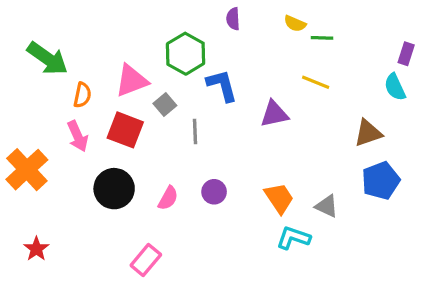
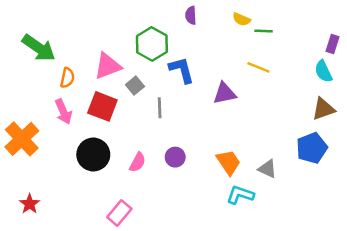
brown triangle: (368, 133) -> (323, 109), moved

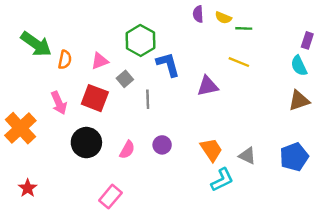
purple semicircle: (191, 15) -> (198, 14), moved
pink triangle: (108, 66) -> (100, 61), size x0.7
orange semicircle: (67, 78) -> (65, 60), moved
blue pentagon: (312, 148) -> (294, 157), moved
cyan L-shape: (240, 195) -> (222, 180), turned 135

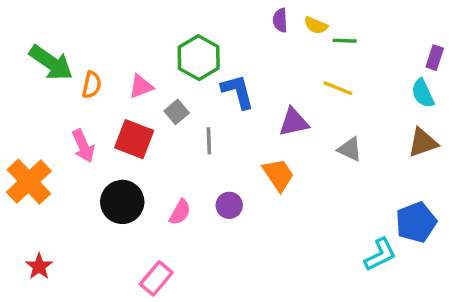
orange trapezoid: (211, 150) -> (278, 175), moved
gray triangle: (247, 156) -> (350, 149), moved
cyan L-shape: (222, 180) -> (380, 255), moved

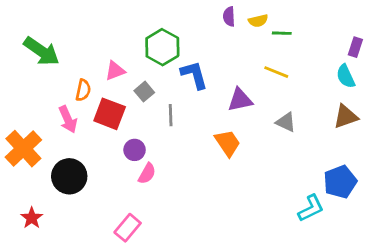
yellow semicircle: (316, 25) -> (258, 21), turned -36
orange semicircle: (92, 85) -> (83, 90), moved
black circle: (122, 202) -> (69, 176), moved
purple circle: (229, 205) -> (135, 150), moved

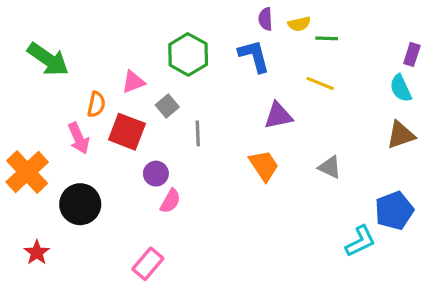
blue L-shape: (194, 75) -> (254, 56), moved
gray triangle: (286, 122) -> (330, 167), moved

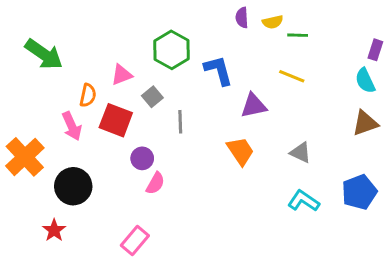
blue L-shape: (254, 56) -> (218, 70), moved
cyan L-shape: (360, 241) -> (304, 201), moved, turned -120
red star: (37, 252) -> (54, 230), moved

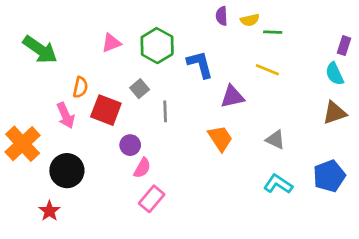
pink triangle: (122, 75) -> (111, 43), moved
pink rectangle: (135, 241) -> (152, 199), moved

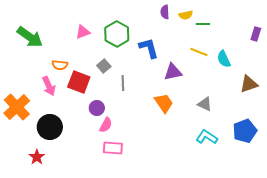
cyan semicircle: (335, 74) -> (224, 59), moved
orange semicircle: (80, 87) -> (60, 65), turned 84
pink rectangle: (152, 199) -> (113, 148), turned 54

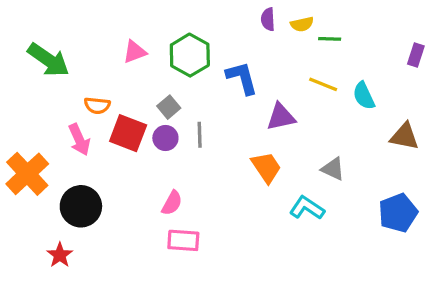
brown triangle: (249, 84) -> (404, 136), turned 30
purple circle: (97, 108) -> (165, 138), moved
cyan L-shape: (207, 137) -> (307, 208), moved

